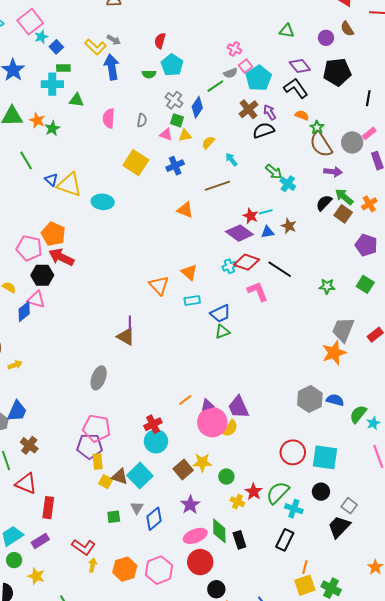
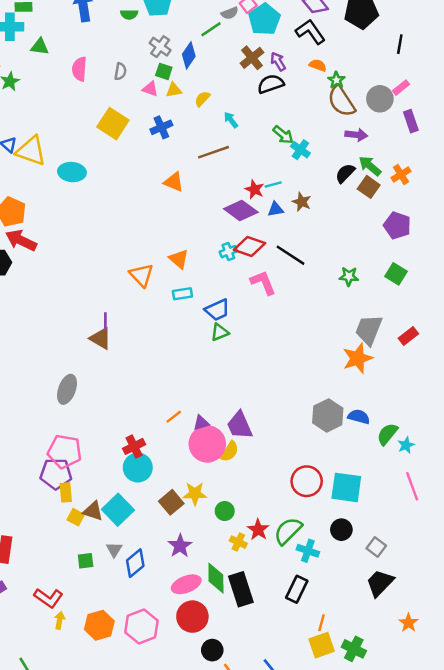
black trapezoid: (339, 527) -> (380, 583), moved
black rectangle: (239, 540) -> (241, 589), size x1.5

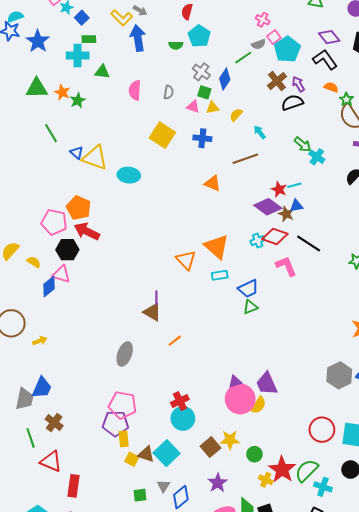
blue cross: (161, 127) -> (202, 138), turned 30
brown star: (302, 202) -> (286, 214), moved
orange triangle: (179, 259) -> (217, 247), size x1.5
orange line: (174, 417) -> (175, 341), moved
red star: (258, 530) -> (282, 470), size x1.5

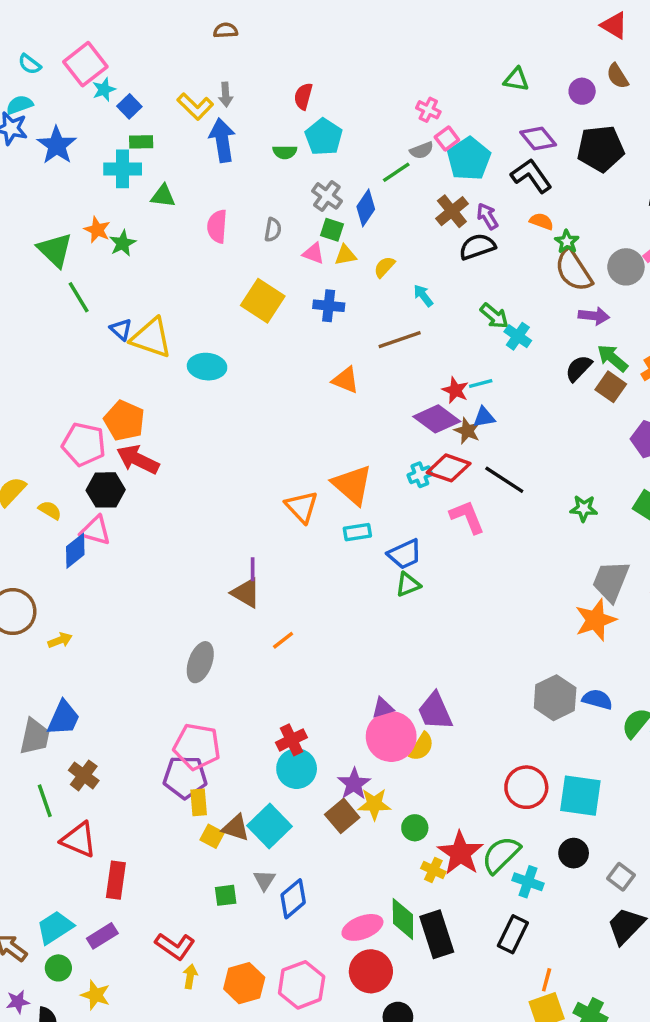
gray arrow: (140, 11) -> (226, 95), turned 56
green triangle: (37, 88) -> (55, 250), moved, turned 45
purple star: (218, 483) -> (354, 784), moved

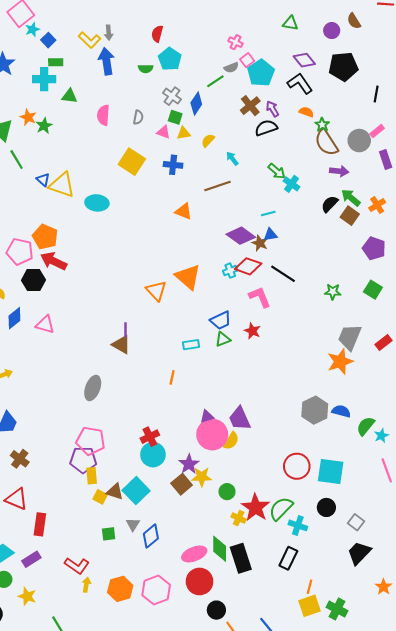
red star: (455, 390) -> (252, 331), moved
pink triangle: (96, 530) -> (45, 325), moved
cyan rectangle: (357, 532) -> (191, 345), moved
orange line: (283, 640) -> (172, 377), moved, turned -40

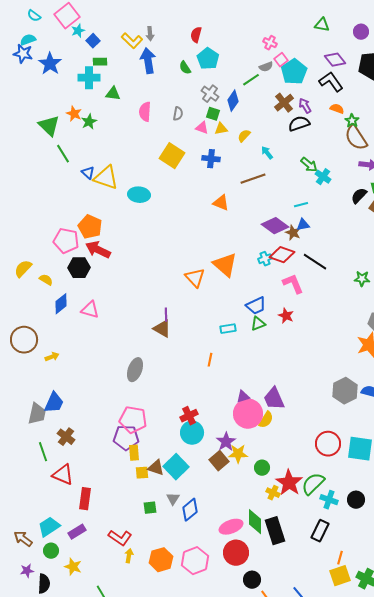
green semicircle: (146, 69) -> (185, 68), turned 56
yellow square: (100, 497) -> (142, 473), turned -32
black circle: (326, 507) -> (356, 500), moved

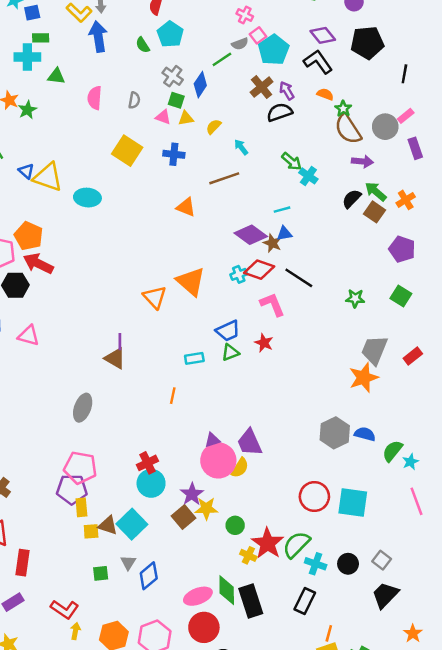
blue square: (93, 41) -> (32, 13), turned 32

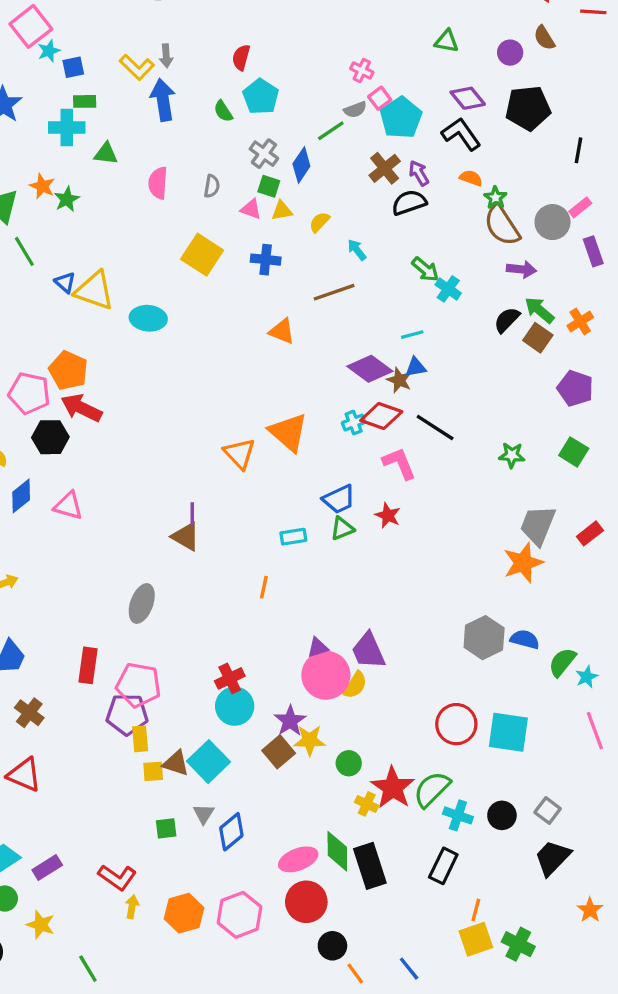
red rectangle: (23, 563) -> (88, 665), moved

